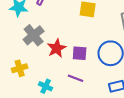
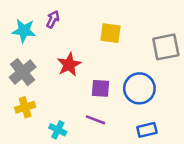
gray cross: (34, 35) -> (23, 72), moved
red star: (57, 48) -> (69, 65), moved

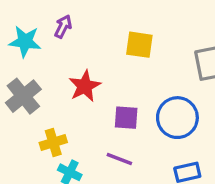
yellow cross: (25, 107) -> (53, 142), moved

